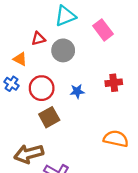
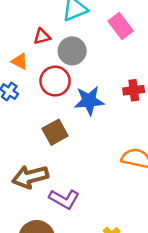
red circle: (42, 88) -> (55, 81), moved
blue star: (77, 91) -> (89, 101), size x1.6

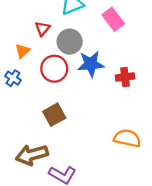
red triangle: (42, 36) -> (42, 29), turned -35
orange triangle: (20, 61) -> (22, 51), turned 49
blue star: (89, 101) -> (91, 64), moved

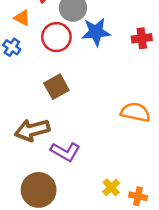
orange triangle: (22, 51) -> (22, 18), turned -49
red cross: (125, 77) -> (142, 38), moved

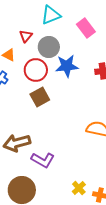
brown square: (56, 87) -> (40, 97), moved

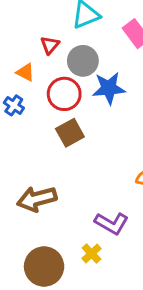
purple L-shape: (43, 160) -> (112, 223), moved
yellow cross: (79, 188) -> (92, 254), moved

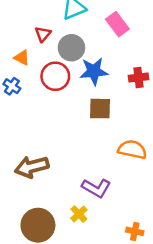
brown square: (70, 133) -> (100, 109), moved, turned 30

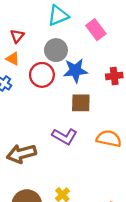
red triangle: (43, 34) -> (17, 36), moved
purple L-shape: (96, 188) -> (65, 136), moved

